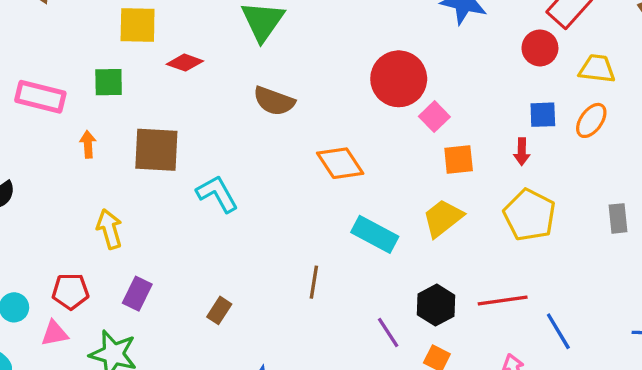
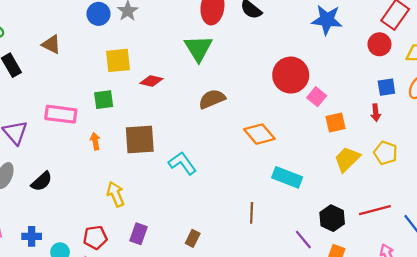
brown semicircle: (274, 101) -> (212, 99), turned 144
yellow pentagon: (530, 215) -> (386, 153), size x0.7
yellow trapezoid: (443, 218) -> (347, 159), moved

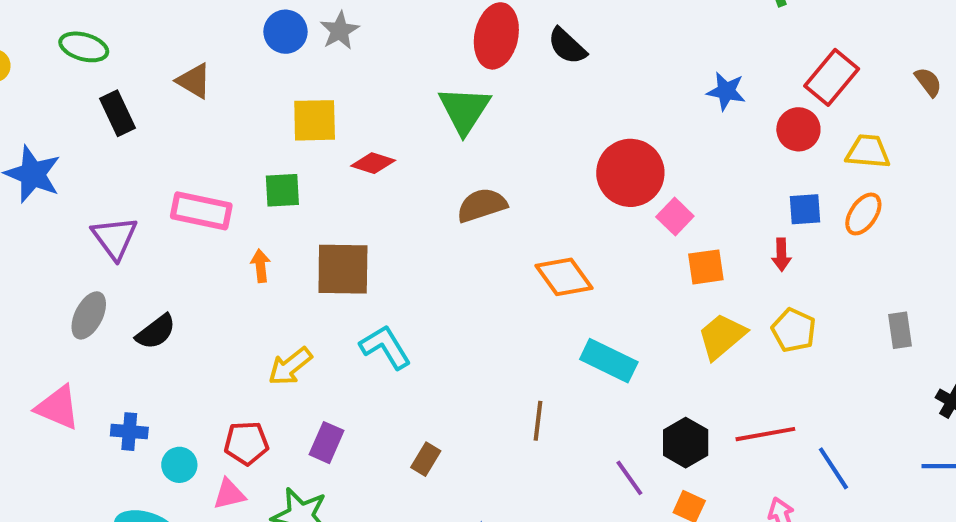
blue star: (327, 20) -> (726, 91), moved, size x0.7
cyan L-shape: (182, 163) -> (385, 347), moved
yellow arrow: (116, 194) -> (290, 366), turned -110

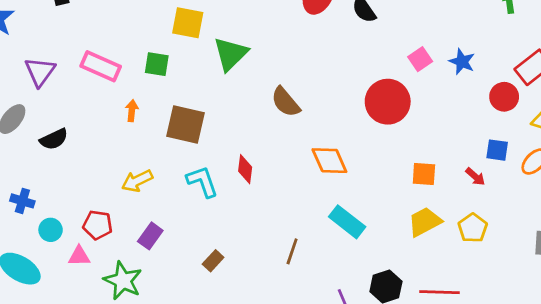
green triangle: (464, 110) -> (230, 54), moved
red diamond: (373, 163) -> (245, 169), moved, turned 68
brown semicircle: (482, 205) -> (286, 102), turned -124
pink square: (675, 216) -> (420, 59), moved
red arrow: (781, 255) -> (475, 177), turned -60

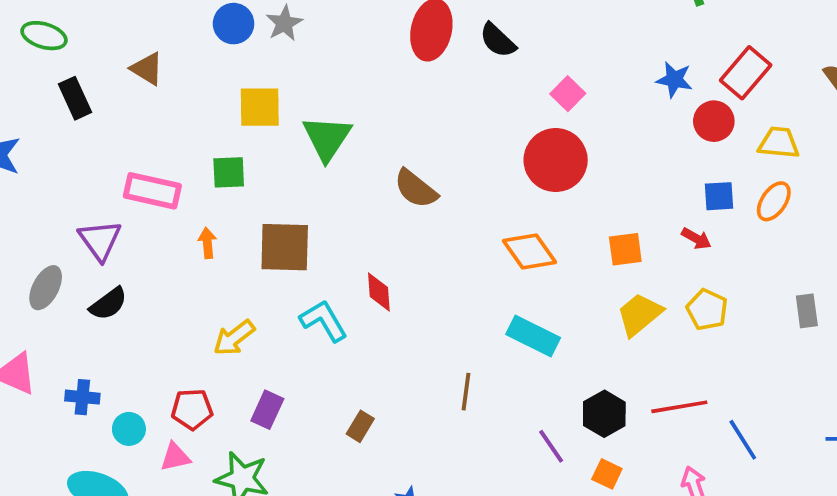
pink square: (420, 59) -> (568, 94), moved
blue star: (462, 62) -> (674, 80), moved
purple triangle: (40, 72) -> (100, 240), moved
orange diamond: (329, 161) -> (529, 251), moved

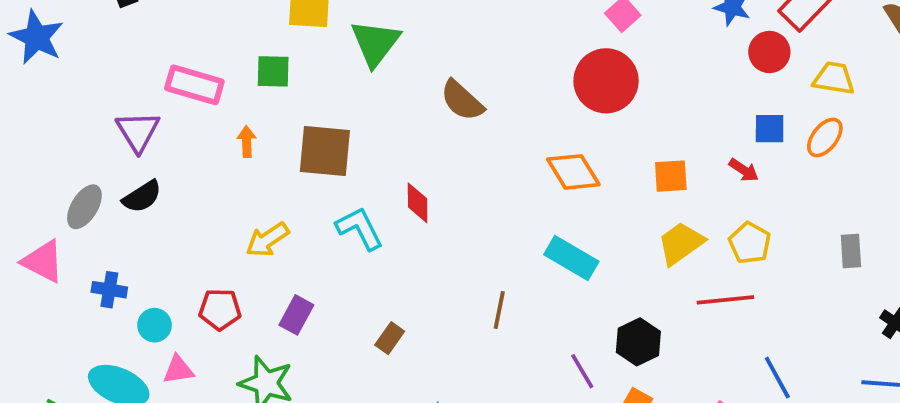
gray ellipse: (46, 288) -> (84, 207), moved
red line: (679, 407) -> (725, 300), moved
pink triangle: (175, 457) -> (178, 370), moved

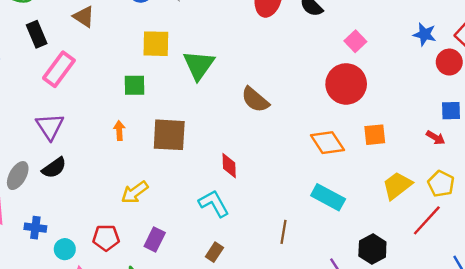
pink rectangle: (194, 85) -> (59, 69), moved, turned -68
orange square: (671, 176) -> (375, 135), moved
cyan L-shape: (360, 228) -> (214, 204), moved
red line: (725, 300) -> (427, 220), turned -40

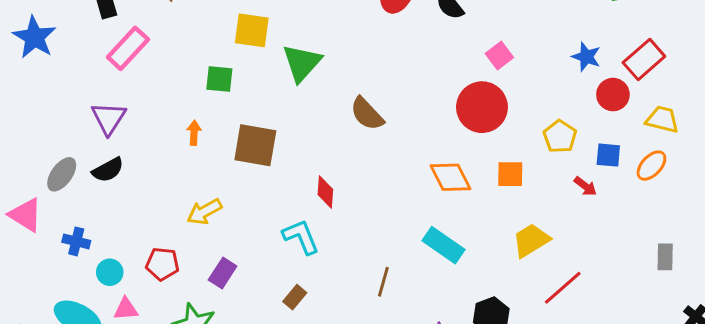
yellow pentagon: (441, 184) -> (560, 136), moved

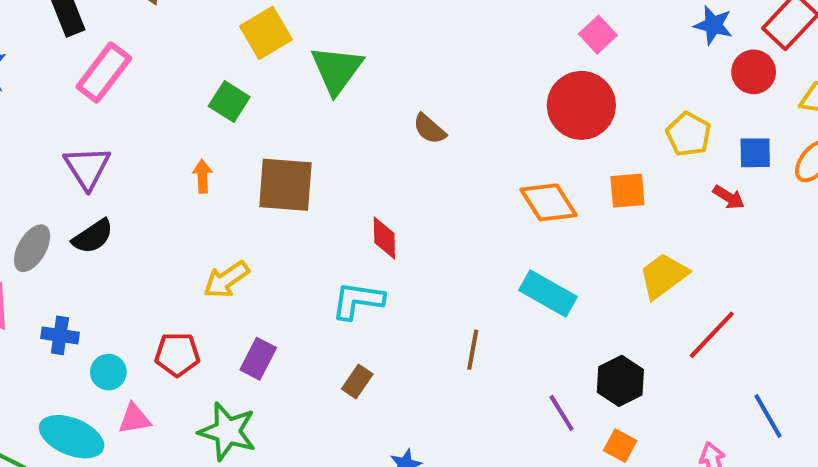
yellow square: (252, 30) -> (266, 33), turned -33
green square: (219, 79) -> (229, 101), turned 32
brown semicircle: (367, 114) -> (429, 129), size x0.7
cyan L-shape: (301, 237) -> (358, 301), turned -54

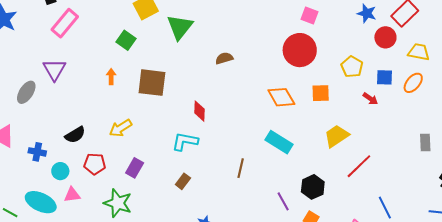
pink square: (598, 35) -> (309, 16), turned -30
brown semicircle: (429, 129) -> (224, 58), turned 120
black semicircle: (93, 236) -> (75, 135), moved
gray ellipse: (32, 248) -> (26, 92), moved

